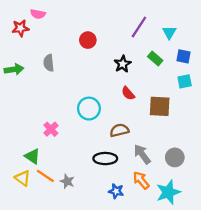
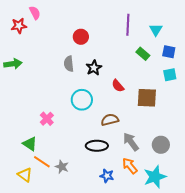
pink semicircle: (38, 14) -> (35, 13), turned -128
purple line: (139, 27) -> (128, 25), turned -30
gray semicircle: (49, 63) -> (69, 64), moved
black star: (123, 64) -> (94, 68), moved
yellow triangle: (23, 178) -> (25, 175), moved

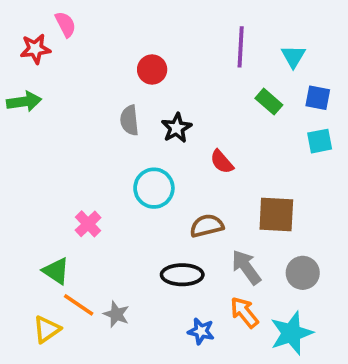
green arrow: (13, 64) -> (24, 102), moved
brown square: (147, 98) -> (276, 214), moved
yellow triangle: (25, 175) -> (47, 329), turned 49

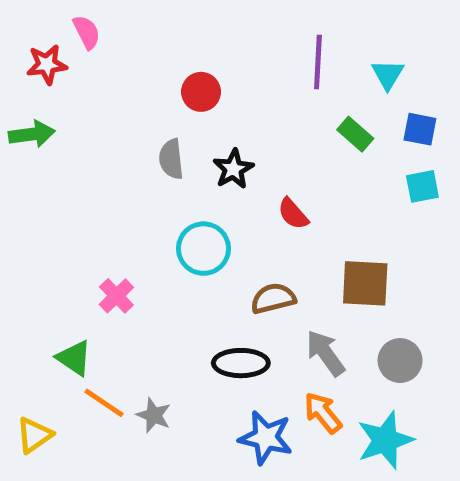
yellow triangle: (47, 329) -> (34, 435), moved
blue star: (201, 331) -> (266, 438), size x1.5

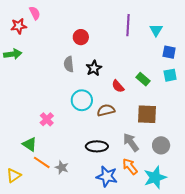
green rectangle: (355, 134) -> (143, 79), moved
brown semicircle: (273, 298) -> (106, 110), moved

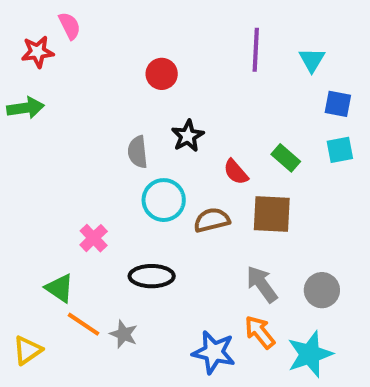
gray semicircle: (69, 64) -> (138, 152), moved
brown square: (147, 114) -> (272, 214), moved
black ellipse: (97, 146) -> (152, 276), moved

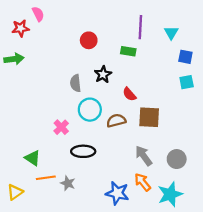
green rectangle: (286, 158) -> (128, 51), moved, turned -32
pink cross: (94, 238) -> (61, 127), moved
orange line: (84, 324) -> (46, 178), turned -42

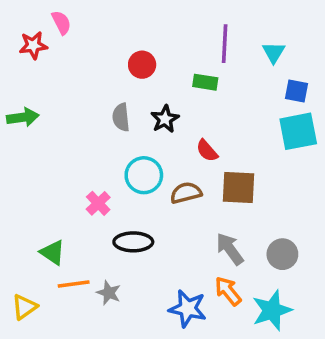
green arrow: (14, 59) -> (23, 117), moved
cyan square: (187, 82) -> (298, 131), size x1.6
gray semicircle: (75, 83) -> (121, 117), moved

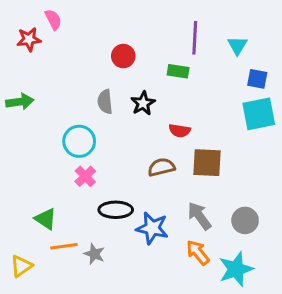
red semicircle: (207, 151) -> (180, 131), turned -40
cyan circle: (144, 175) -> (79, 141), moved
blue star: (188, 309) -> (152, 228), moved

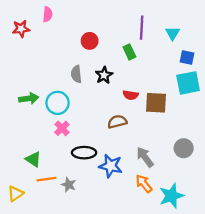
pink semicircle: (53, 20) -> (48, 14), moved, turned 32
green rectangle: (178, 71) -> (129, 52), turned 56
green arrow: (20, 102) -> (29, 98), moved
brown square: (207, 163) -> (156, 103), moved
gray circle: (245, 220) -> (184, 148), moved

